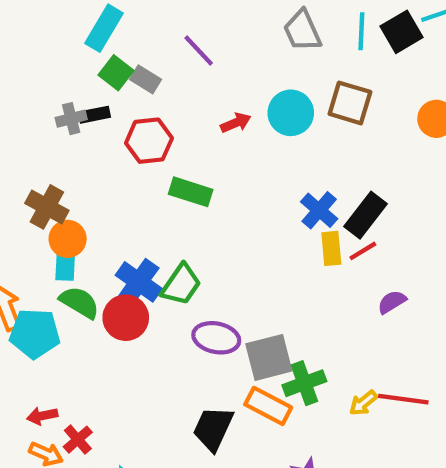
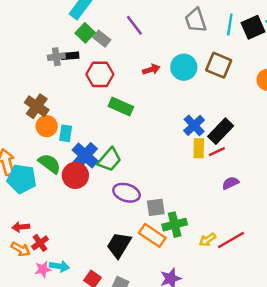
cyan rectangle: (65, 266) -> (66, 133), moved
gray square: (269, 357) -> (156, 207), size x0.7
red line: (403, 399) -> (231, 240), turned -44

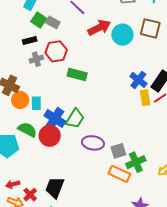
gray cross: (56, 57) -> (36, 59), moved
red arrow: (151, 69) -> (99, 28), moved, size x1.6
black trapezoid: (119, 245) -> (55, 188), moved

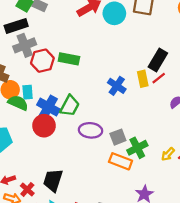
black rectangle: (30, 40) -> (16, 26), size x1.5
red hexagon: (56, 51) -> (42, 61), moved
gray cross: (36, 59) -> (25, 45), size x1.5
blue cross: (138, 80) -> (117, 86), moved
green semicircle: (27, 130) -> (18, 103), moved

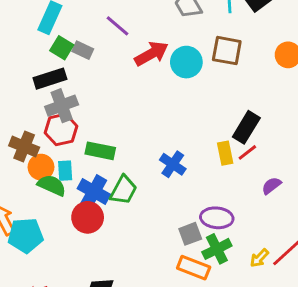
green rectangle: (69, 59) -> (100, 151), moved
red hexagon: (42, 61) -> (61, 129), moved
blue cross: (117, 86) -> (173, 164), moved
purple ellipse: (90, 130) -> (217, 218), moved

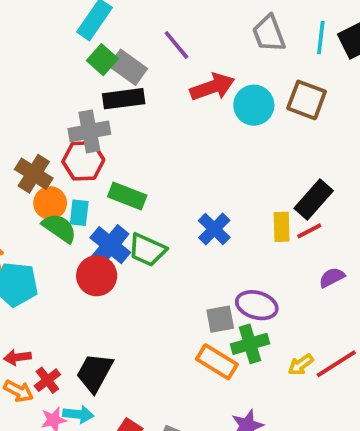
gray rectangle: (83, 50) -> (128, 67), size x1.4
black rectangle: (50, 79) -> (124, 99), moved
green trapezoid: (123, 190) -> (147, 250), turned 76

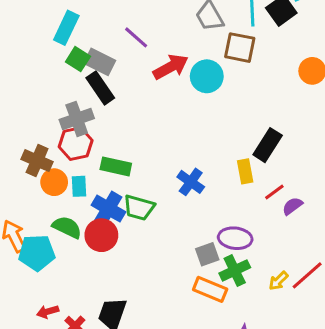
black rectangle: (124, 99) -> (100, 88), turned 72
brown square: (307, 100) -> (240, 48), moved
green semicircle: (59, 228) -> (67, 227), moved
red line: (309, 231) -> (274, 192), moved

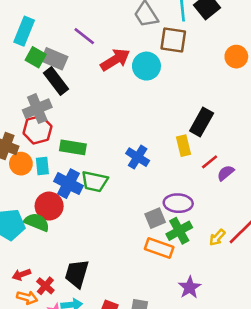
green semicircle: (67, 227) -> (37, 222), moved
red circle: (101, 235) -> (49, 206), moved

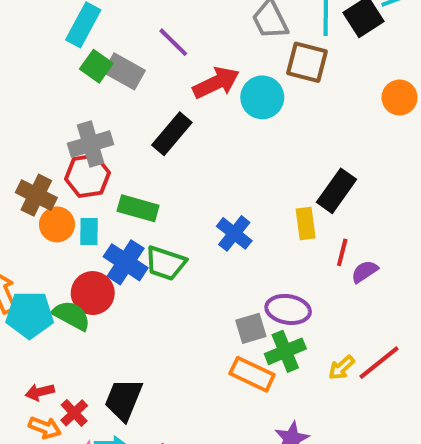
black rectangle: (56, 81) -> (172, 134), moved, turned 72
red line: (210, 162) -> (342, 252), turned -42

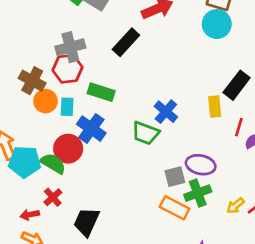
cyan circle: (262, 97) -> (217, 24), moved
green trapezoid: (165, 263) -> (145, 133), moved
red cross: (74, 413) -> (53, 197), moved

